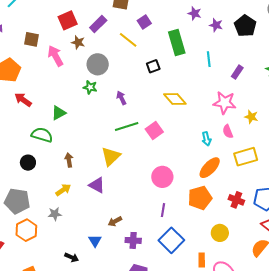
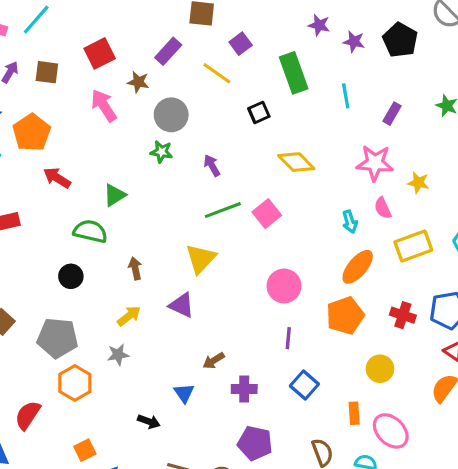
red square: (68, 20) -> (100, 53), moved
brown square: (31, 39) -> (47, 72), moved
blue square: (171, 240) -> (304, 385), size x0.7

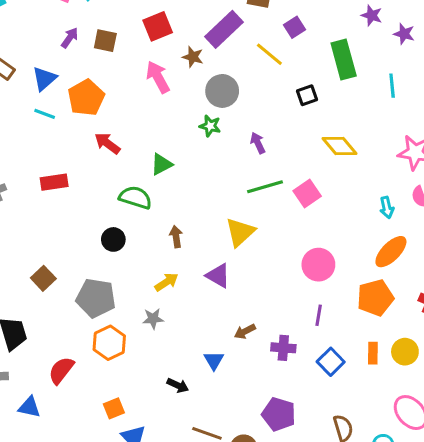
purple rectangle: (168, 51) -> (224, 29), size x1.4
purple cross: (244, 389) -> (283, 348), moved
orange rectangle: (354, 413) -> (373, 353), moved

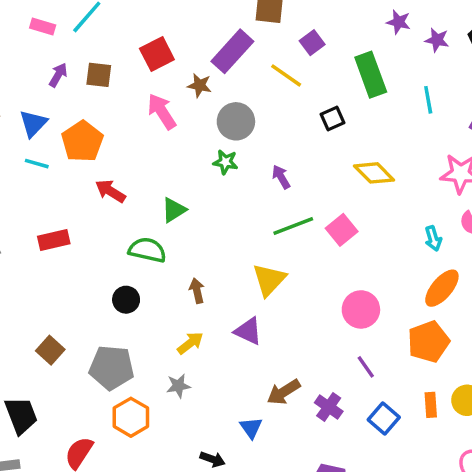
purple line: (319, 315) -> (366, 367), turned -40
brown arrow: (245, 331) -> (284, 392), size x1.4
purple cross: (283, 348) -> (329, 407), turned 35

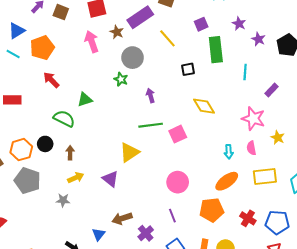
purple square: (312, 43) -> (201, 24), moved
brown arrow: (197, 291) -> (70, 153), moved
orange hexagon: (131, 417) -> (21, 150), moved

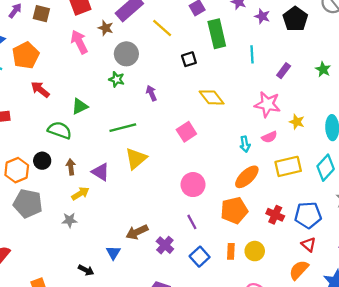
green line: (151, 125) -> (123, 128), moved
pink semicircle: (251, 148) -> (269, 137), turned -96
purple triangle: (110, 179) -> (101, 172), moved

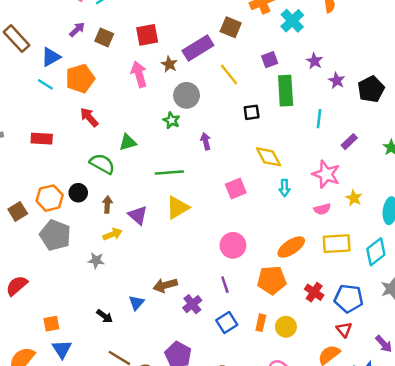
cyan arrow: (245, 144) -> (284, 188), moved

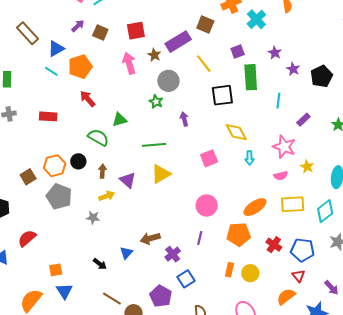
black square: (252, 112) -> (222, 95), size x1.6
purple line: (225, 285) -> (200, 238), turned 32
blue square: (227, 323) -> (186, 279), moved

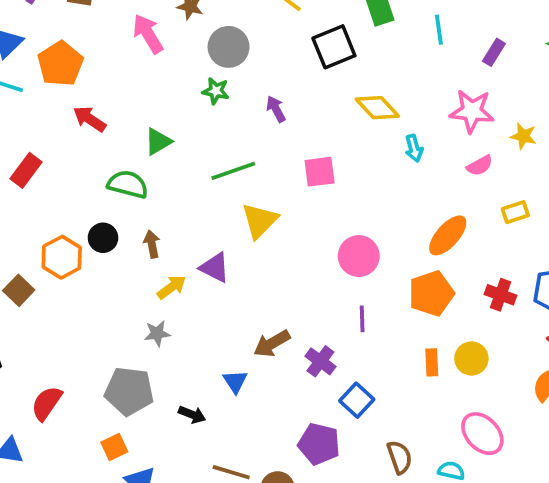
red rectangle: (48, 116) -> (26, 170), turned -42
pink square: (209, 158) -> (320, 172), moved, turned 30
purple triangle: (128, 180) -> (215, 267), moved
gray pentagon: (59, 197) -> (129, 391), moved
yellow rectangle: (293, 204) -> (515, 212), size x0.6

